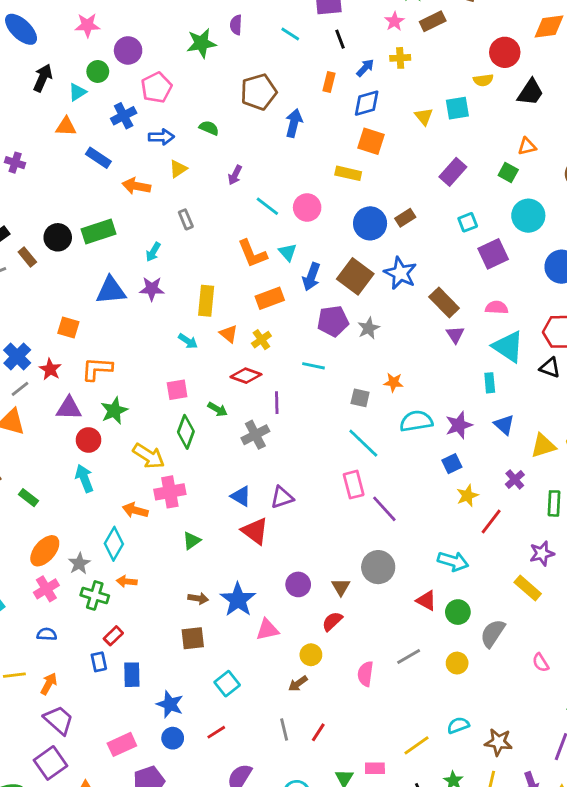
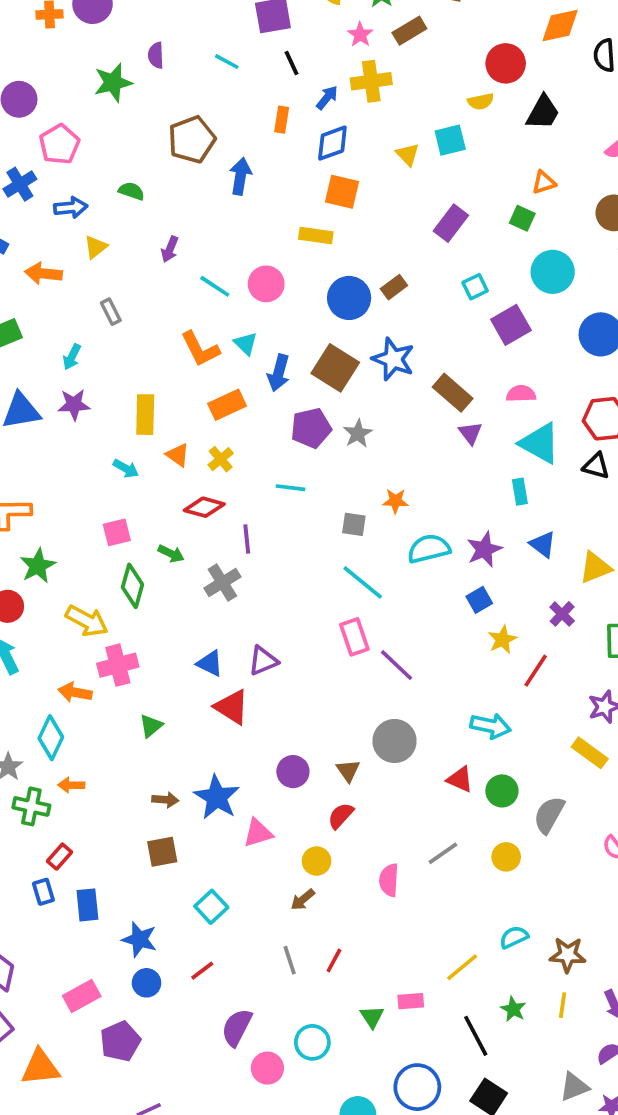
yellow cross: (400, 58) -> (371, 81), size x1.5

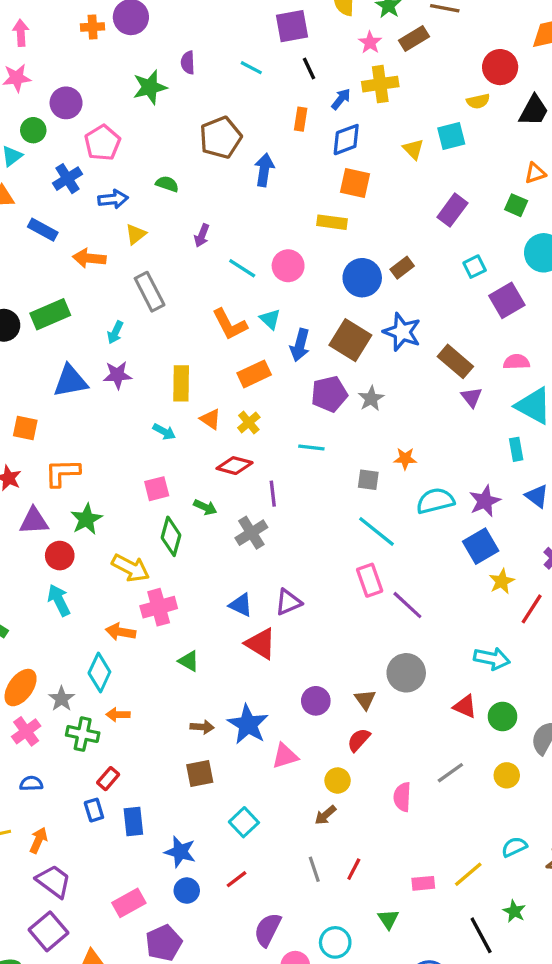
gray rectangle: (111, 312) -> (150, 292), size x1.6
blue square: (479, 600) -> (481, 546), size x1.5
green triangle: (151, 726) -> (189, 661), turned -50
pink rectangle: (411, 1001) -> (423, 883), moved

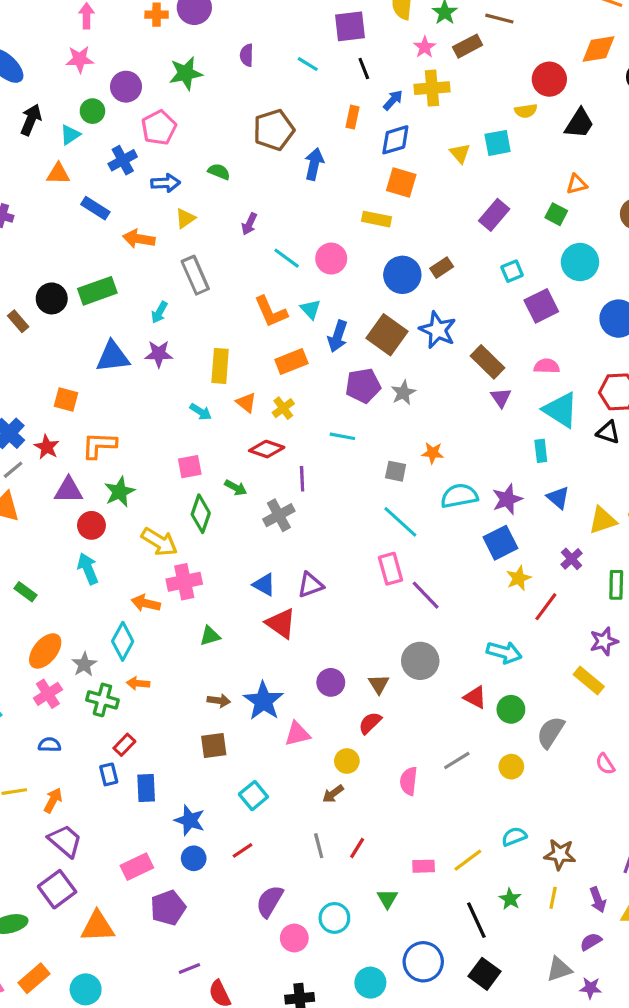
green star: (150, 87) -> (186, 73), moved
green triangle: (189, 661) -> (210, 636), turned -50

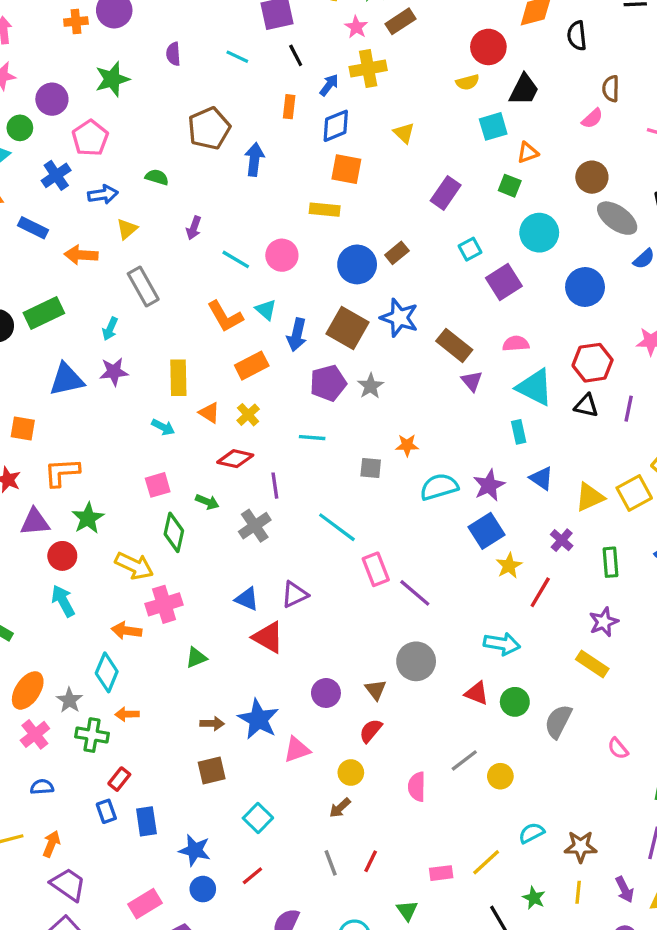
cyan square: (498, 143) -> (493, 126), moved
cyan line: (400, 522) -> (337, 527), moved
yellow circle: (511, 767) -> (500, 776), moved

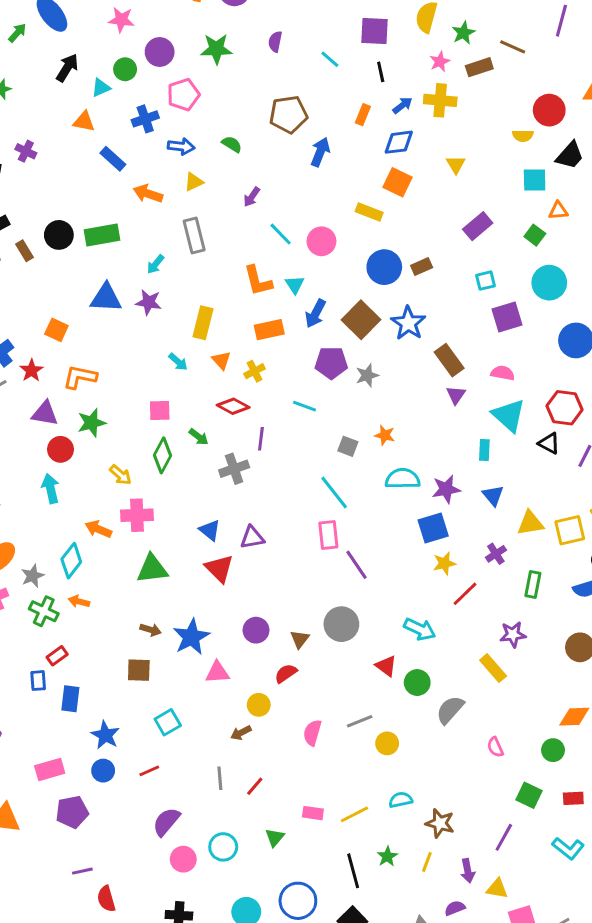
cyan line: (337, 527) -> (334, 492), moved
yellow arrow: (134, 566) -> (120, 475), size x0.7
green triangle: (196, 658) -> (152, 569), size x1.6

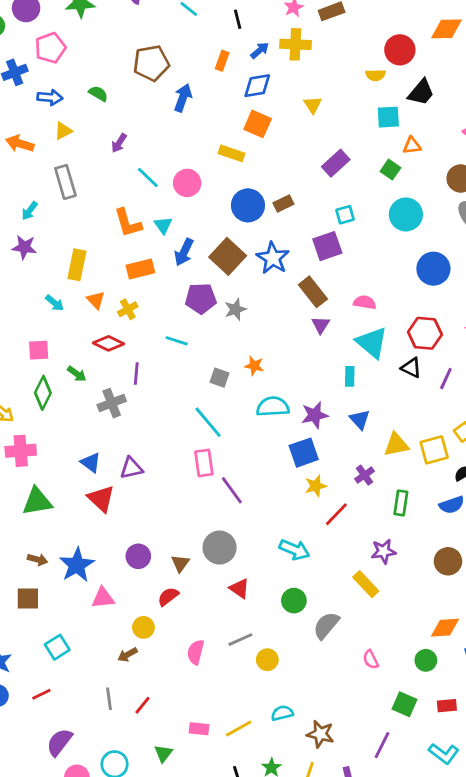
purple square: (507, 317) -> (327, 246), moved
red triangle: (386, 666) -> (239, 588), moved

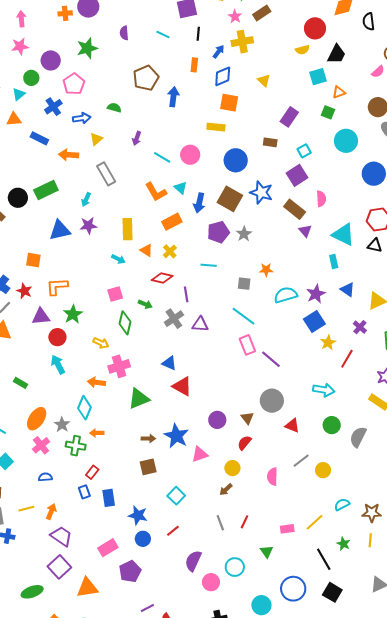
black line: (238, 19) -> (198, 34), turned 32
brown rectangle: (283, 204) -> (270, 142), moved, turned 48
pink semicircle: (365, 302) -> (321, 199), moved, turned 91
purple triangle: (131, 468) -> (200, 324), moved, turned 30

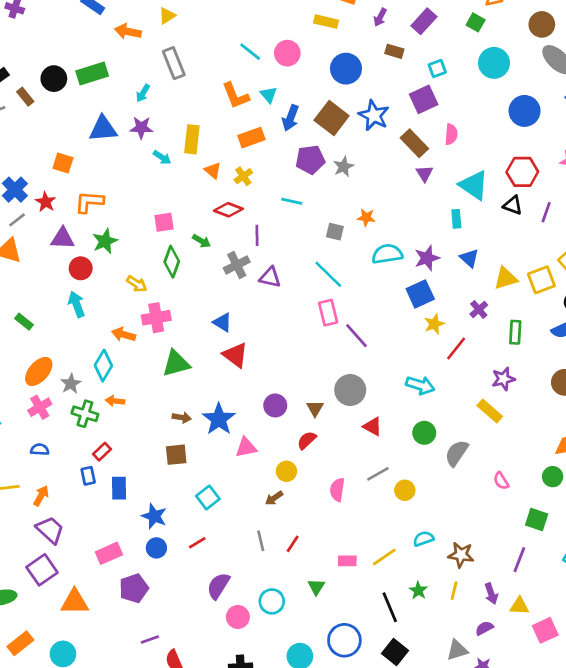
purple arrow: (137, 138) -> (380, 17), moved
cyan arrow: (118, 259) -> (162, 157), moved

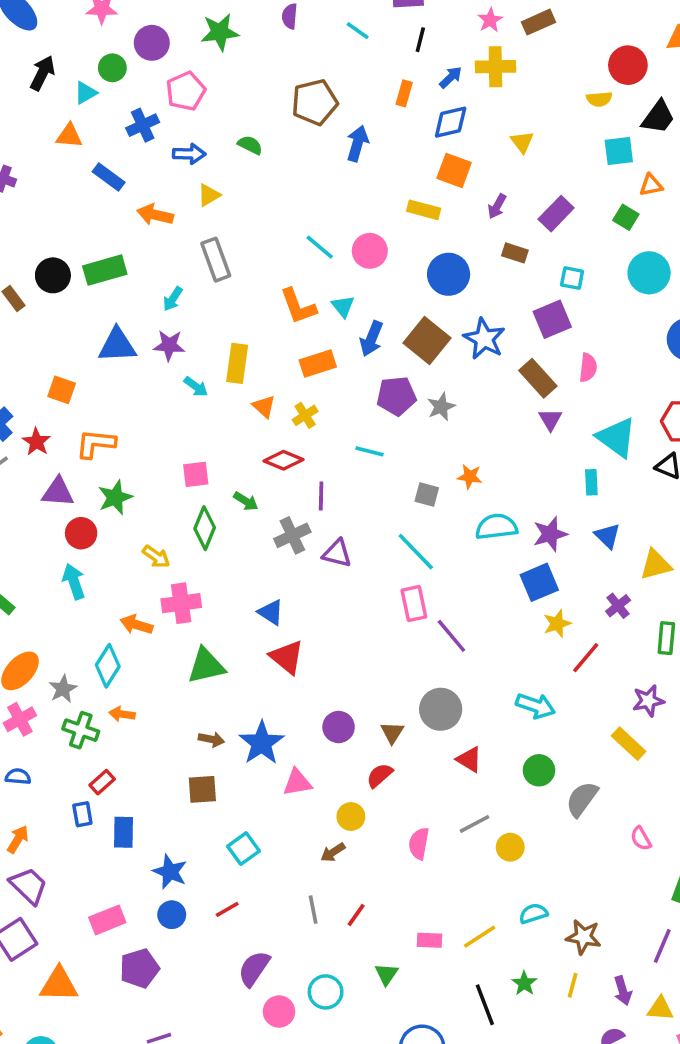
cyan square: (437, 69) -> (572, 278), turned 30

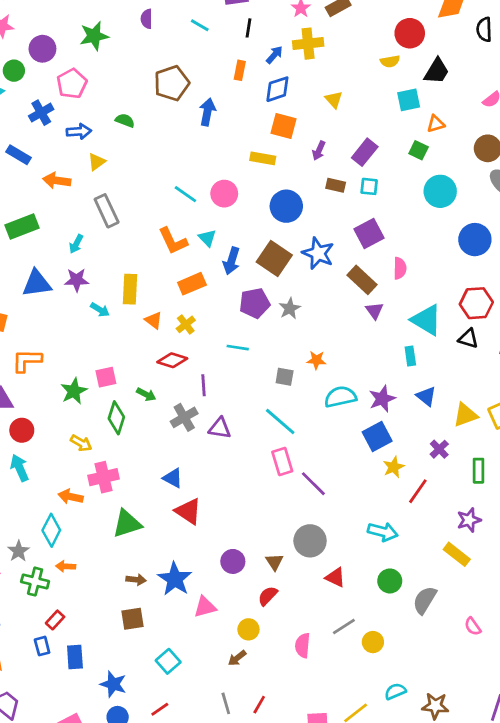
cyan square: (572, 278) -> (369, 186), moved
green star: (115, 497) -> (74, 391), moved

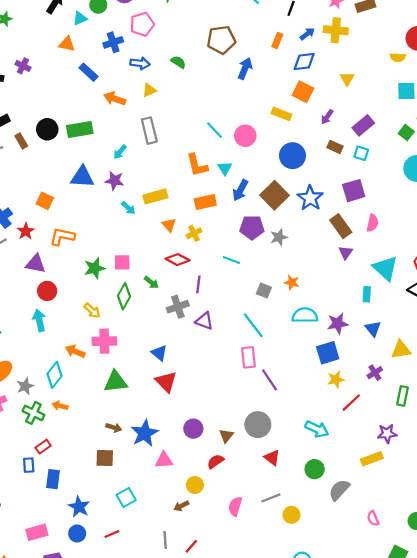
yellow rectangle: (130, 289) -> (155, 196), turned 60
yellow rectangle: (457, 554) -> (372, 459), turned -70

